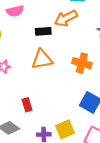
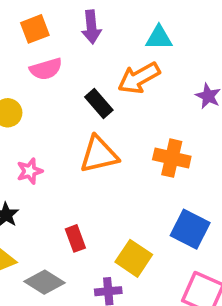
black rectangle: (43, 31) -> (99, 104), turned 56
yellow square: (65, 129) -> (134, 258), moved, turned -30

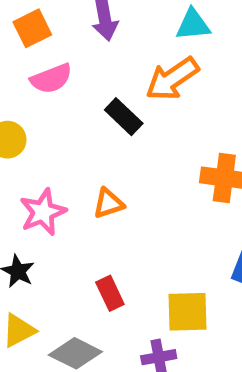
orange triangle: (99, 155) -> (108, 203), moved, size x0.6
pink star: (30, 171) -> (43, 212), size x1.4
yellow square: (134, 258) -> (187, 312), turned -30

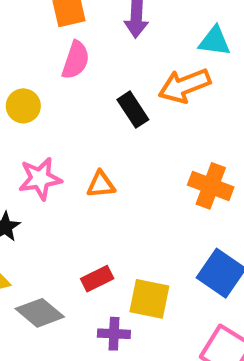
pink semicircle: (51, 79) -> (76, 60), turned -63
red rectangle: (110, 293) -> (97, 279), moved, turned 76

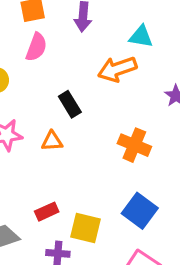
black rectangle: (133, 110) -> (70, 104), moved

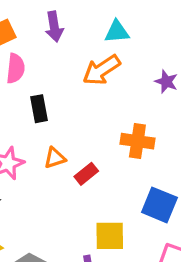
black rectangle: (70, 104) -> (39, 109), moved, turned 35
red rectangle: (47, 212) -> (86, 174), moved

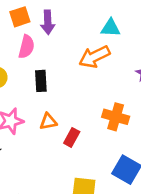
purple arrow: (54, 27) -> (48, 22), moved
red rectangle: (86, 174) -> (72, 137), turned -30

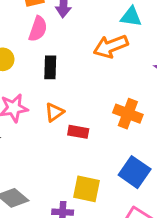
orange triangle: (48, 122) -> (54, 112), turned -30
red rectangle: (72, 137) -> (78, 132), turned 66

